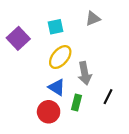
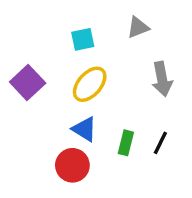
purple square: (18, 38) -> (28, 83), moved
gray arrow: (85, 73) -> (162, 79), moved
green rectangle: (77, 102) -> (126, 143), moved

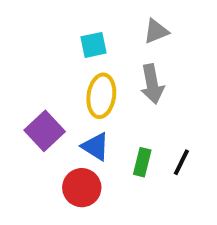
gray arrow: (162, 79) -> (152, 84), moved
purple square: (28, 83) -> (45, 131), moved
yellow ellipse: (90, 84) -> (101, 96), turned -33

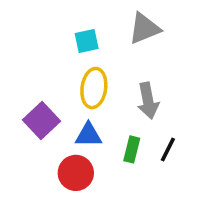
gray triangle: (156, 31) -> (144, 28), size x1.4
gray arrow: (152, 84) -> (148, 101), moved
blue triangle: (95, 147) -> (88, 135), turned -32

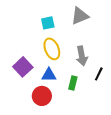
yellow ellipse: (94, 88) -> (52, 49), turned -30
black line: (168, 149) -> (99, 74), moved

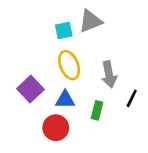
gray triangle: (80, 16) -> (90, 21), moved

